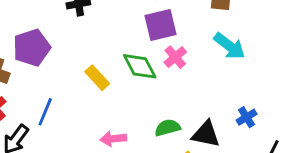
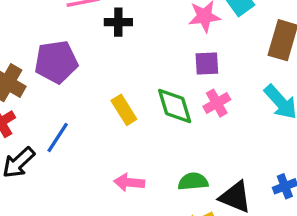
purple square: (161, 25) -> (207, 64), size x0.7

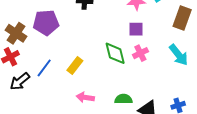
yellow rectangle: (124, 110) -> (75, 65), moved, turned 66

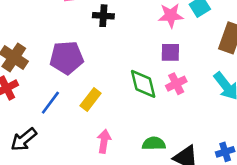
purple pentagon: (46, 23) -> (67, 58), moved
black arrow: (20, 81) -> (24, 140), moved
pink arrow: (85, 97) -> (104, 141), turned 90

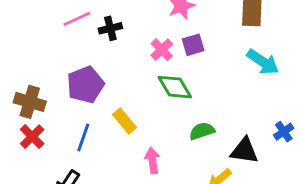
pink cross: (176, 84) -> (162, 50), moved
yellow rectangle: (91, 100) -> (125, 121), turned -60
green semicircle: (154, 144) -> (202, 131), moved

